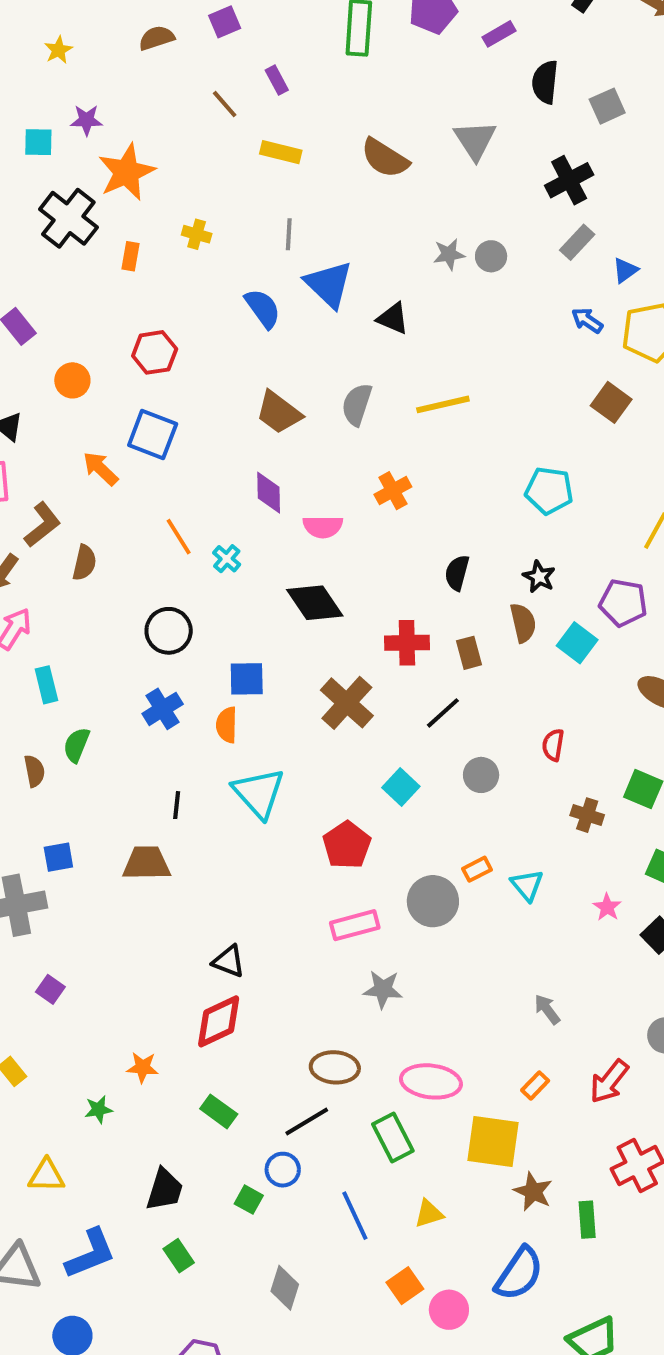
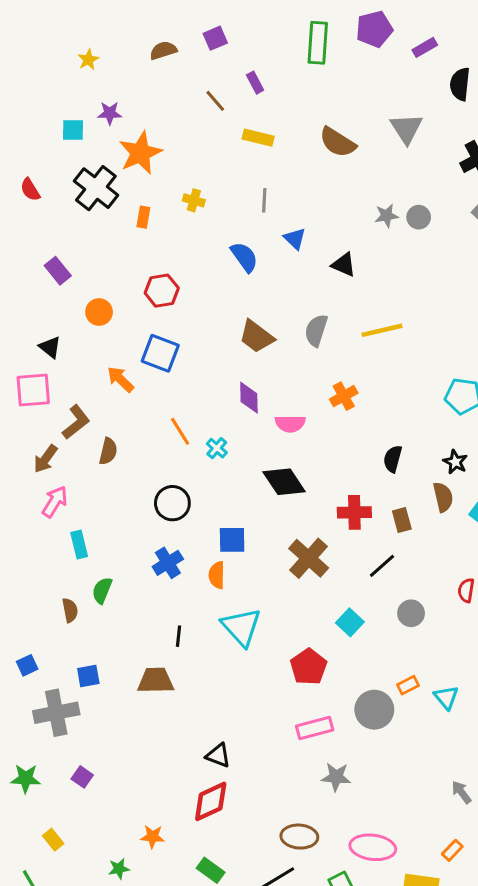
blue triangle: (329, 284) -> (295, 239), size x0.6

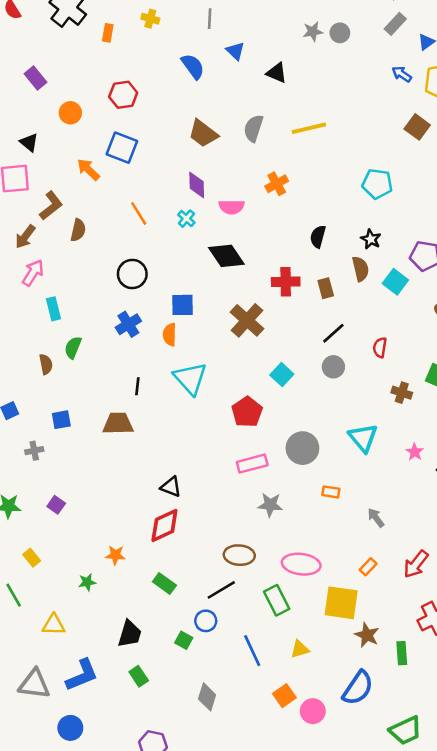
cyan cross: (217, 448) -> (186, 219), moved
black line: (382, 566) -> (333, 333), moved
orange rectangle: (408, 685) -> (331, 492), moved, turned 36
cyan triangle: (446, 697) -> (363, 438), size x1.4
gray cross: (56, 713) -> (34, 451), size x0.5

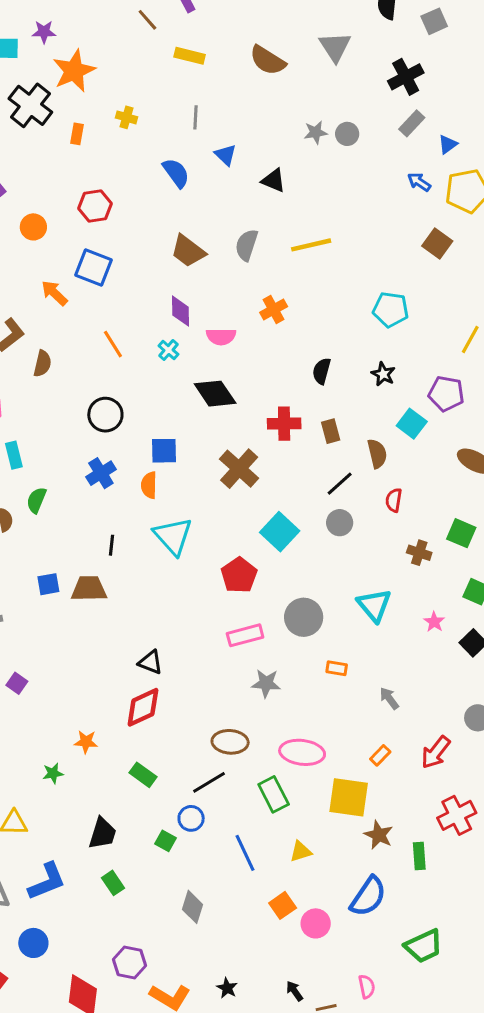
brown semicircle: (360, 269) -> (377, 454), moved
cyan square: (282, 375) -> (280, 532), size x1.4
blue square: (61, 420) -> (48, 584), moved

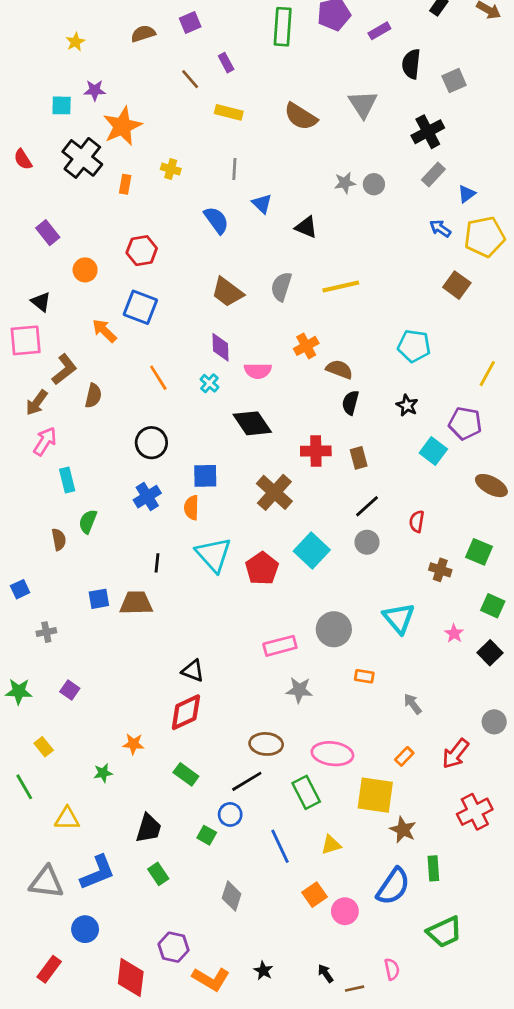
brown semicircle: (377, 454) -> (339, 369), moved, turned -56
red pentagon: (239, 575) -> (262, 568), moved
green rectangle: (419, 856) -> (433, 868), moved

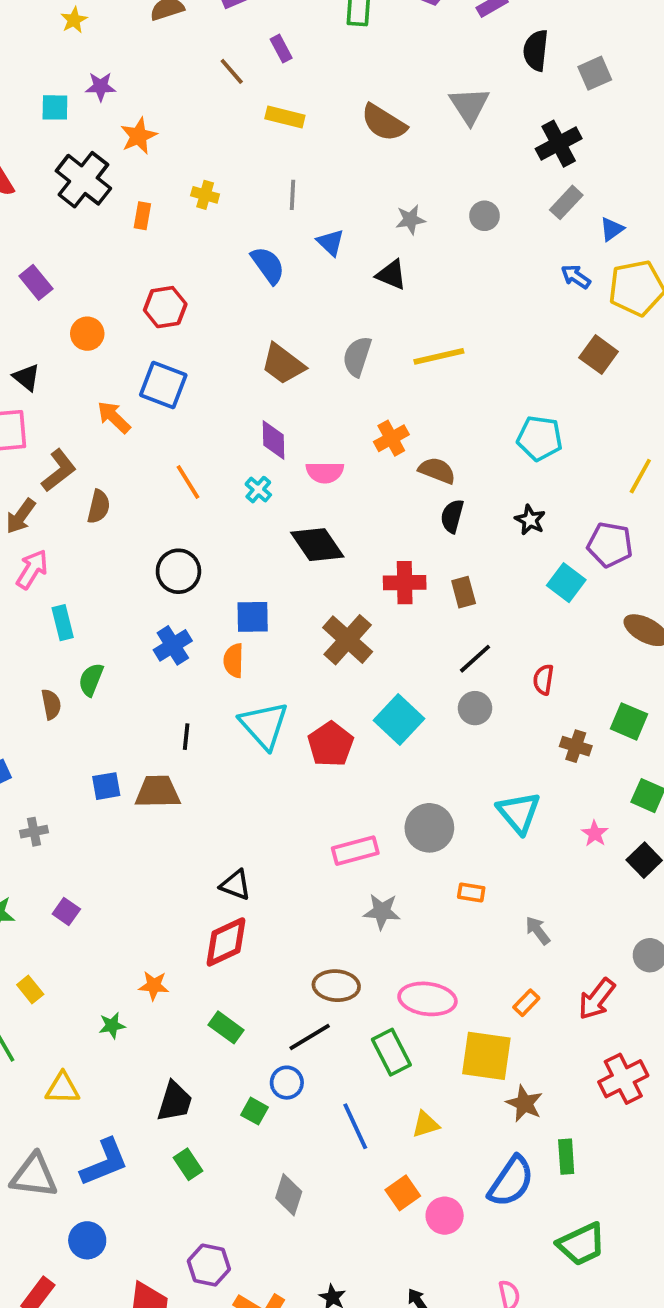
orange star: (122, 126) -> (139, 136), size x0.7
gray star: (345, 183) -> (410, 220), moved

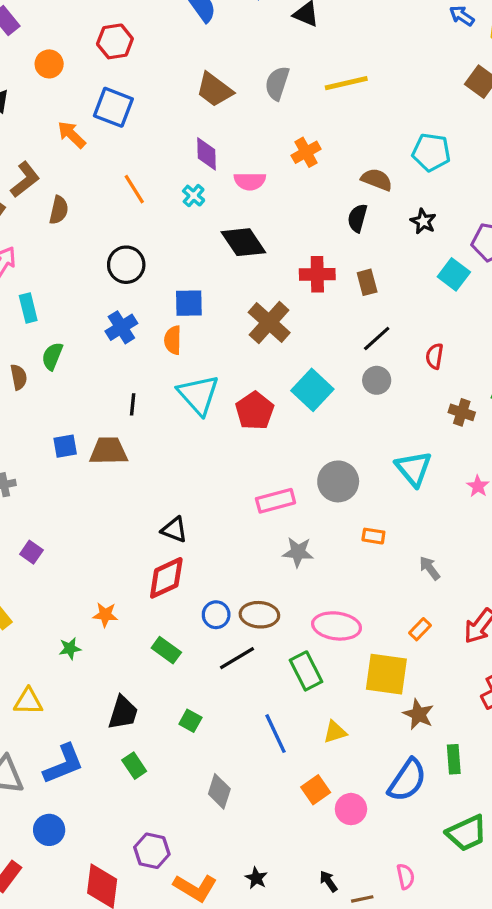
brown semicircle: (437, 470) -> (377, 180), moved
blue circle: (287, 1083) -> (216, 615), moved

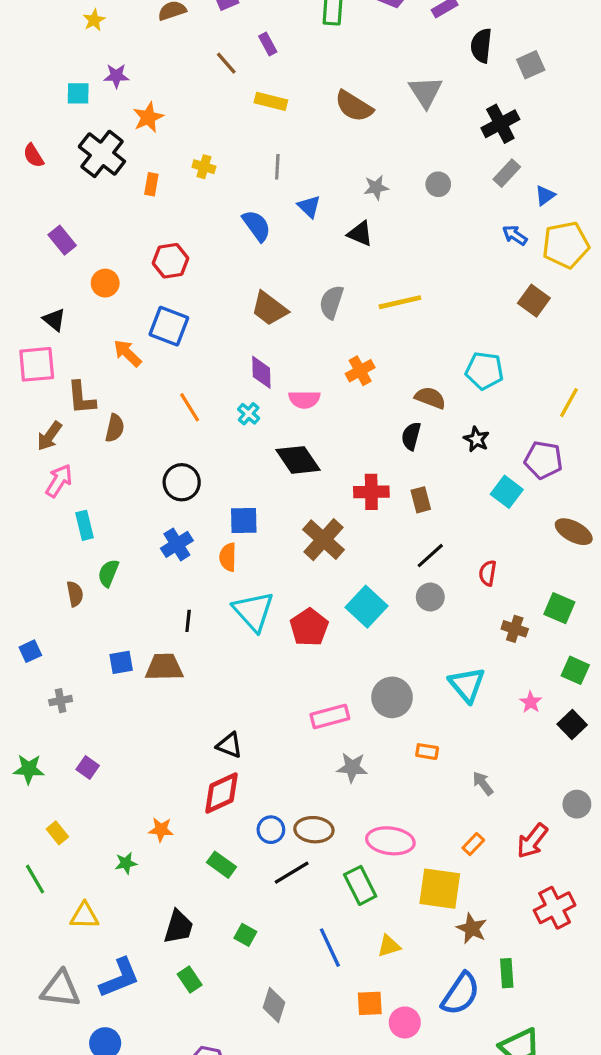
brown L-shape: (25, 180) -> (81, 398), turned 123
orange square: (316, 790) -> (370, 1003), turned 32

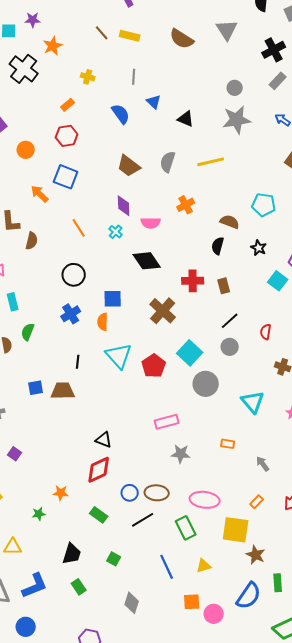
brown line: (226, 63) -> (102, 33), moved
orange rectangle: (151, 184) -> (68, 105), moved, turned 40
gray star: (376, 187) -> (237, 120), moved, size x1.8
gray circle: (392, 697) -> (206, 384), moved

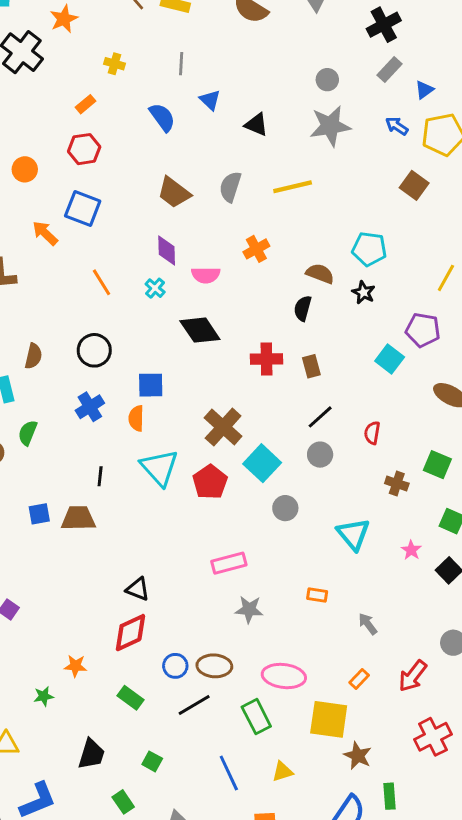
brown semicircle: (32, 241) -> (33, 356), moved
black star: (259, 248) -> (363, 292), moved
brown cross: (163, 311) -> (223, 427), moved
gray circle: (206, 384) -> (285, 508), size x0.7
green rectangle: (79, 587) -> (123, 802), moved

